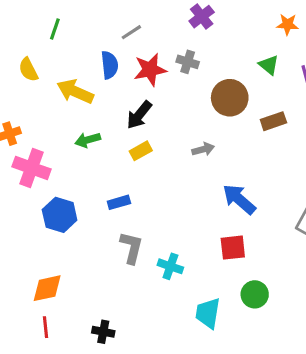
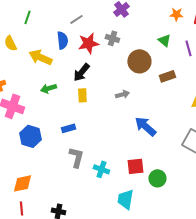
yellow rectangle: (141, 151) -> (82, 95), turned -64
red square: (233, 248) -> (135, 166), moved
green circle: (255, 294) -> (157, 178), moved

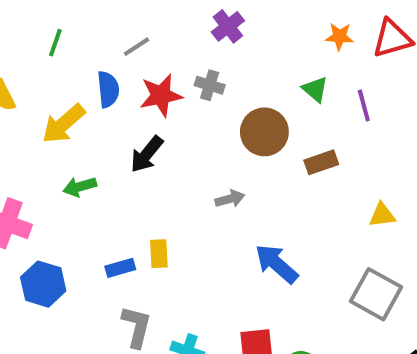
green line: (27, 17) -> (55, 43), moved
yellow arrow: (40, 57) -> (63, 124), turned -65
yellow rectangle: (82, 95) -> (159, 254), moved

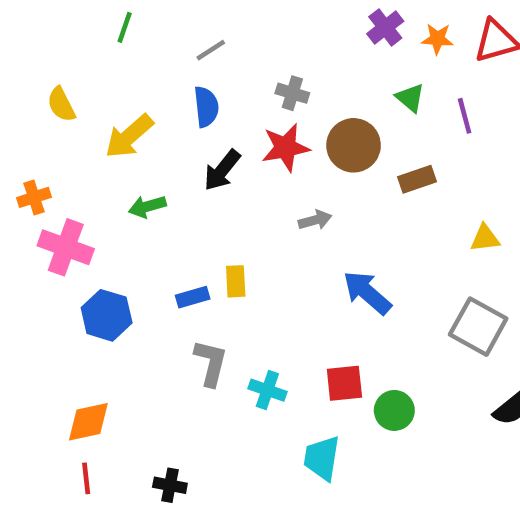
purple cross: (228, 26) -> (385, 27), moved
green line: (55, 43) -> (125, 27), moved
blue semicircle: (108, 89) -> (206, 107), moved
red star: (161, 95) -> (286, 148), moved

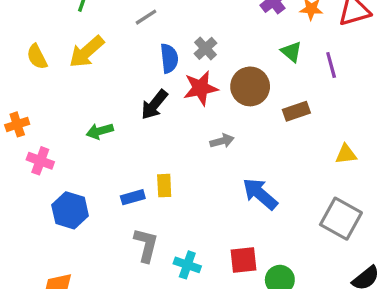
gray cross: (292, 93) -> (205, 48), turned 30
blue semicircle: (206, 107) -> (169, 58), moved
yellow arrow: (129, 136) -> (87, 52), moved
pink cross: (66, 247) -> (40, 161), size x0.7

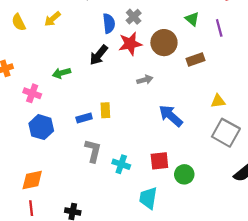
yellow arrow: (87, 52) -> (52, 19), size x0.7
yellow triangle: (346, 154) -> (218, 101), moved
pink cross: (40, 161) -> (32, 93), moved

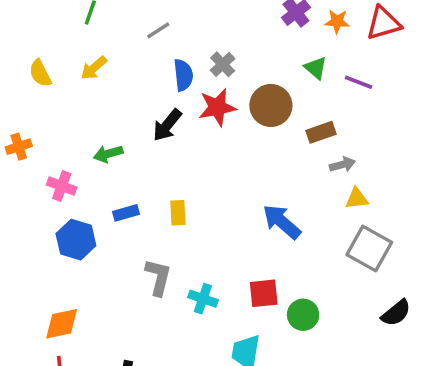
purple line: (219, 28) -> (359, 82), turned -54
gray arrow: (145, 80) -> (342, 165), moved
blue rectangle: (84, 118) -> (126, 213), moved

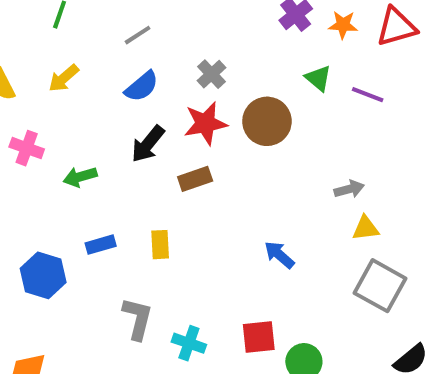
blue semicircle: (183, 75) -> (142, 86), moved, turned 56
brown rectangle: (321, 132) -> (195, 179), moved
pink cross: (62, 186) -> (27, 148), moved
blue arrow: (282, 222) -> (279, 255), size x0.7

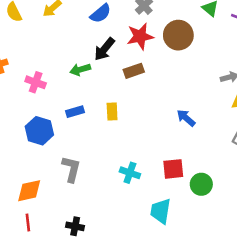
pink cross: (27, 148) -> (36, 82), moved
green arrow: (80, 177) -> (80, 70), moved
gray L-shape: (138, 319) -> (71, 169), moved

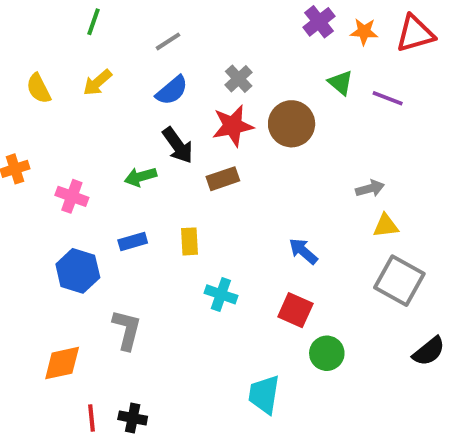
black arrow: (104, 49) -> (178, 145), turned -75
red square: (173, 169) -> (295, 310), moved, turned 30
cyan cross: (130, 173) -> (221, 294), moved
red line: (28, 223) -> (91, 418), moved

